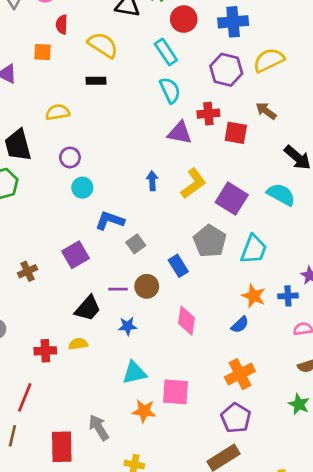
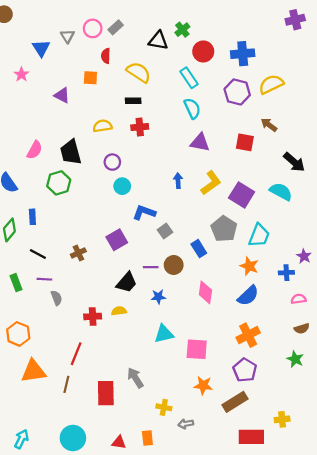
red cross: (208, 114) -> (140, 127), moved
orange star: (254, 296) -> (249, 266), moved
blue semicircle: (240, 325) -> (248, 296), size x1.5
orange star: (144, 411) -> (203, 385), moved

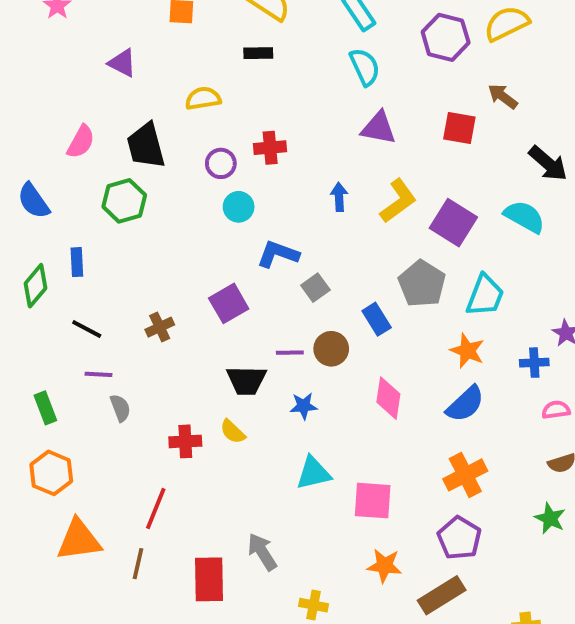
purple triangle: (62, 95) -> (122, 63), moved
red cross: (140, 127) -> (270, 148), moved
green rectangle: (16, 283) -> (45, 408), moved
black trapezoid: (127, 283) -> (246, 380), turned 50
yellow semicircle: (119, 311) -> (233, 432), turned -128

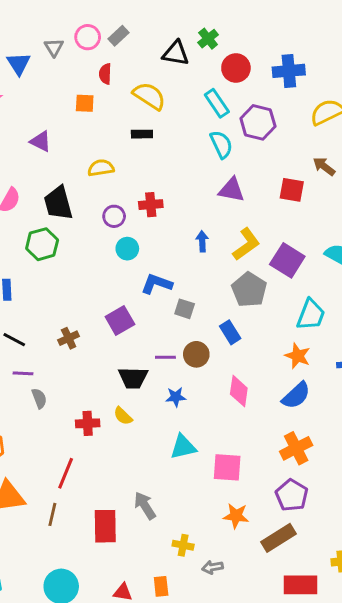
purple hexagon: (446, 37) -> (258, 122), moved
gray pentagon: (422, 284) -> (249, 290), moved
gray square: (315, 288) -> (185, 309), turned -36

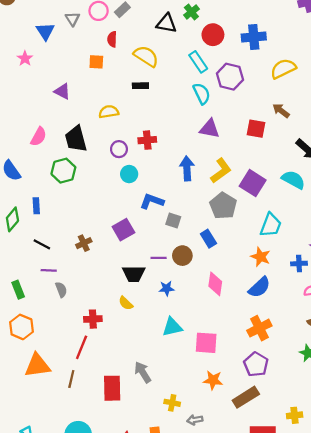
blue arrow: (202, 241) -> (187, 168), size x1.5
red cross: (88, 423) -> (93, 319), moved

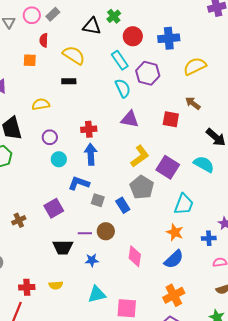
red cross: (147, 140) -> (89, 129), moved
blue arrow: (187, 168) -> (91, 154), moved
blue rectangle: (208, 239) -> (123, 205), moved
yellow semicircle: (126, 303) -> (56, 285), moved, turned -48

